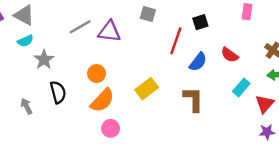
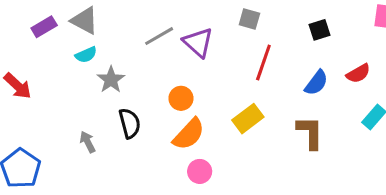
purple triangle: (109, 32) -> (198, 42), turned 35
red line: (176, 41) -> (263, 63), moved
red semicircle: (230, 55) -> (358, 73), turned -66

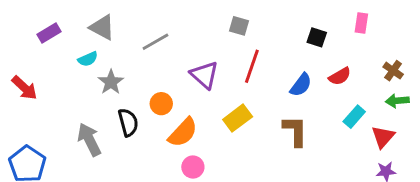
gray triangle: (85, 21) -> (102, 27), moved
black square: (319, 30) -> (317, 37), moved, turned 36
purple triangle: (198, 42) -> (204, 75), moved
orange circle: (181, 98) -> (161, 104), moved
gray arrow: (88, 142) -> (89, 140), size x1.6

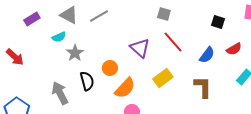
gray line: (155, 42) -> (99, 16), moved
red line: (252, 66) -> (173, 42), turned -60

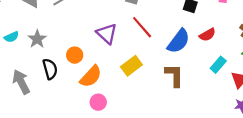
cyan semicircle: (59, 37) -> (11, 37), moved
blue semicircle: (207, 55) -> (179, 41), size x1.4

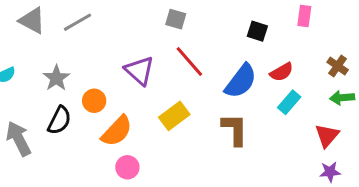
gray star: (37, 39) -> (56, 78), moved
cyan rectangle: (218, 65) -> (289, 102), moved
black semicircle: (50, 69) -> (59, 120), turned 42

